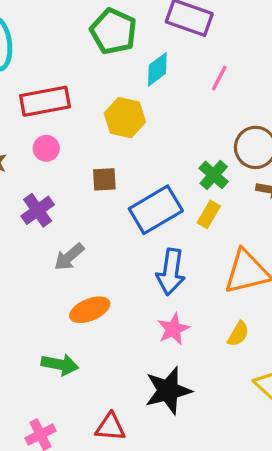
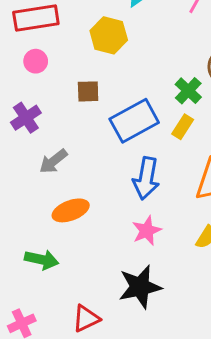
red triangle: (110, 427) -> (86, 318), turned -32

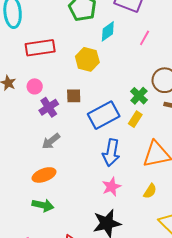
pink circle: (36, 61) -> (35, 86), moved
purple cross: (26, 118) -> (49, 107), moved
orange ellipse: (71, 210) -> (44, 175), moved

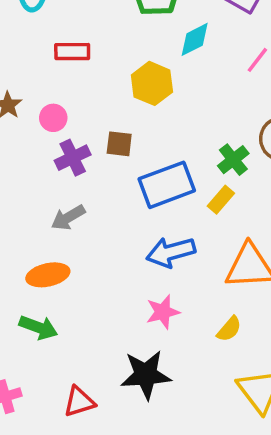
red rectangle: (40, 48) -> (72, 52), size x0.7
blue arrow: (111, 153) -> (171, 252), turned 56

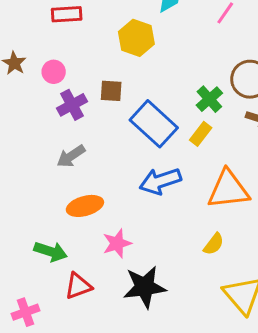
blue rectangle: (167, 185) -> (154, 124), turned 66
orange ellipse: (48, 275) -> (85, 206), moved
pink star: (163, 312) -> (117, 243), moved
red triangle: (79, 402) -> (78, 286), moved

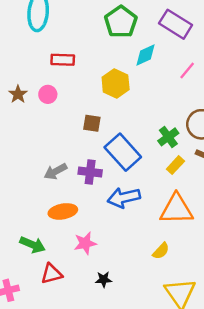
pink circle: (54, 72) -> (48, 94), moved
purple cross: (72, 105) -> (90, 172), moved, turned 30
yellow rectangle: (201, 134) -> (175, 165), moved
black star: (145, 287) -> (104, 279), size x0.5

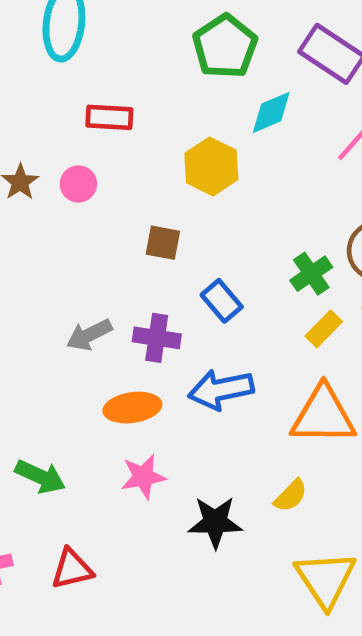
blue rectangle: (123, 152) -> (222, 301), size x0.6
orange ellipse: (63, 211) -> (132, 408), moved
red triangle: (52, 274) -> (72, 569), moved
black star: (104, 279) -> (215, 522), moved, size x1.6

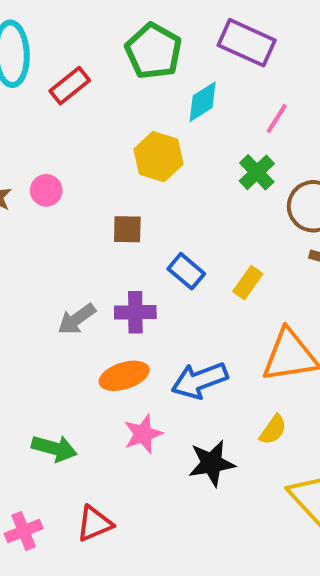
red rectangle: (109, 117) -> (70, 86), moved, turned -33
green cross: (311, 274) -> (257, 172), moved
yellow rectangle: (324, 329) -> (248, 283), moved
blue arrow: (221, 390) -> (200, 380), moved

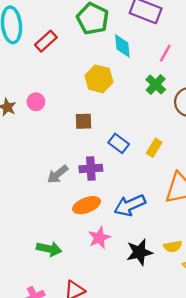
cyan diamond: (203, 102) -> (122, 46), turned -60
yellow semicircle: (273, 430) -> (173, 246), moved, turned 48

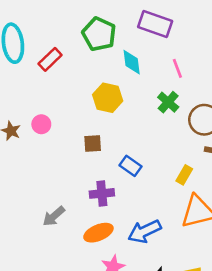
pink line: (165, 53) -> (177, 68), turned -48
yellow rectangle: (154, 148) -> (184, 175), moved
gray arrow: (58, 174) -> (54, 216), moved

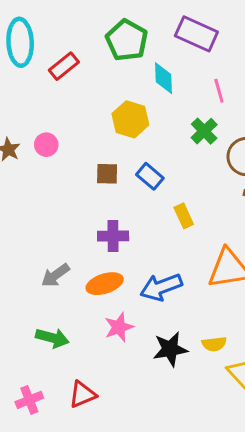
blue rectangle: (131, 166) -> (150, 176), moved
yellow rectangle: (184, 175) -> (184, 216), moved, turned -60
gray arrow: (54, 216) -> (55, 275), moved

